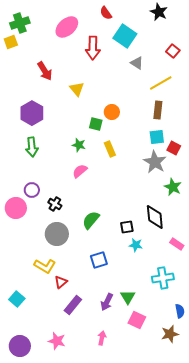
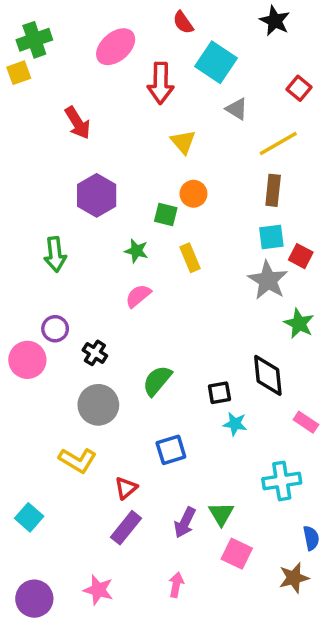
yellow triangle: (77, 89) -> (183, 142), moved
purple hexagon: (32, 113) -> (97, 195), moved
red triangle: (61, 282) -> (126, 488), moved

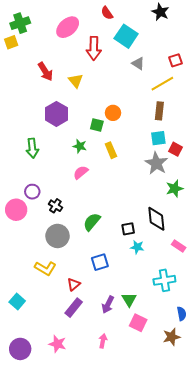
red square: (299, 88) -> (176, 60), moved, turned 32
yellow triangle: (183, 142) -> (76, 81), moved
green star: (299, 324) -> (175, 189), turned 30

